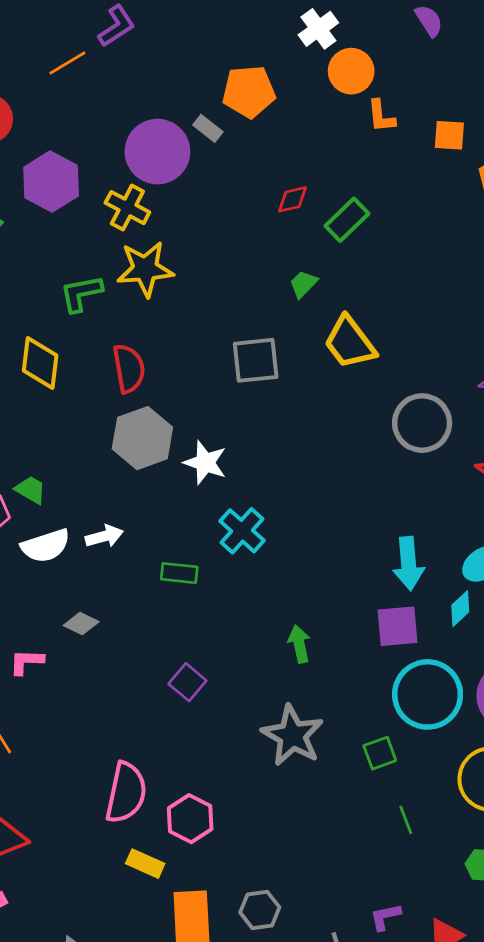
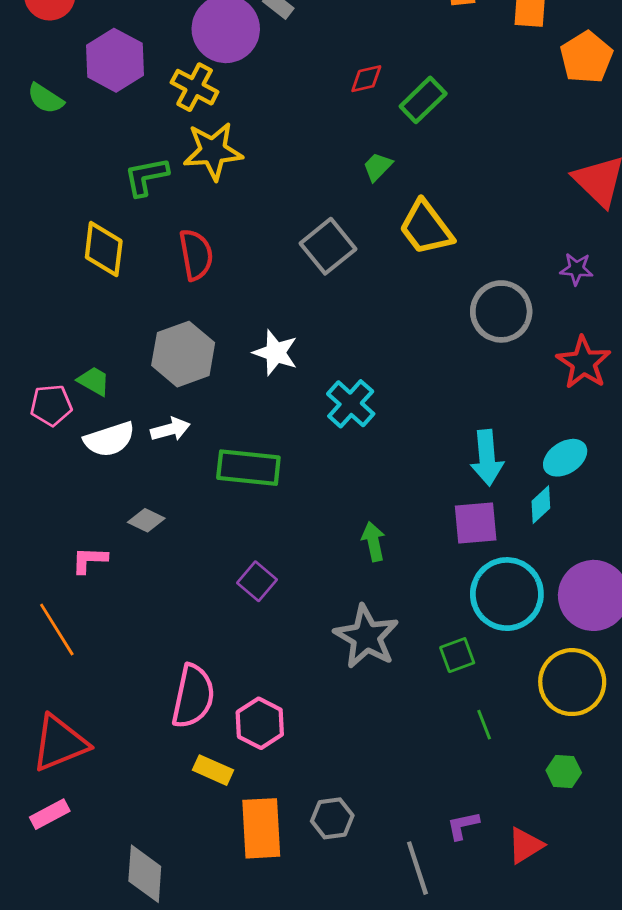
gray square: (256, 360) -> (328, 246), turned -33
gray hexagon: (142, 438) -> (183, 354), moved
cyan cross: (242, 531) -> (351, 404), moved
green rectangle: (179, 573) -> (248, 468), size x1.6

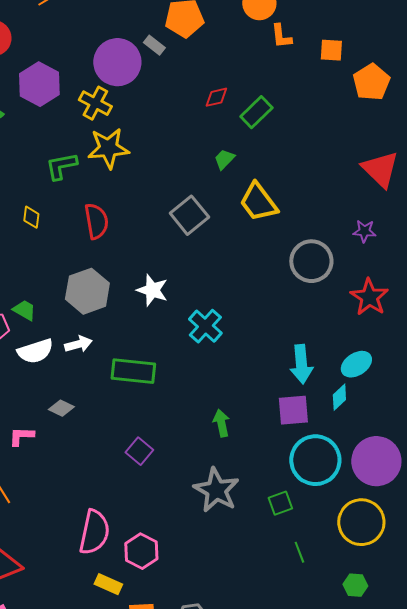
yellow diamond: (104, 249) -> (31, 217), size x0.6

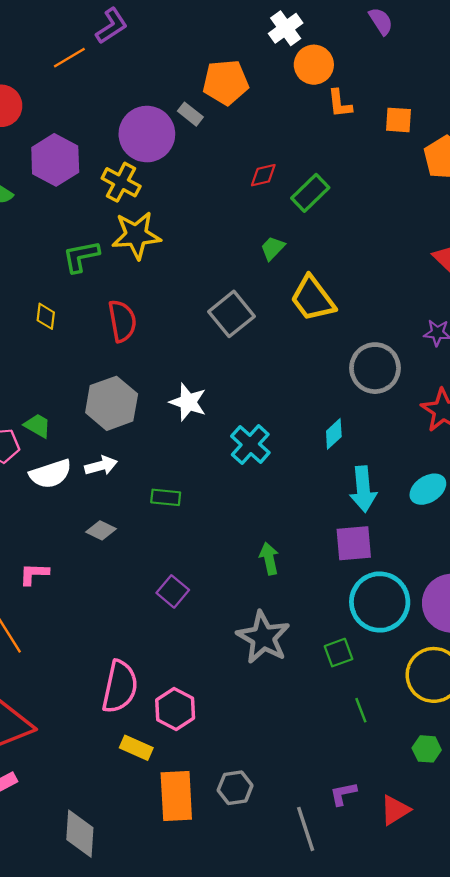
green rectangle: (133, 371) -> (166, 497), size x0.6
cyan diamond: (339, 397) -> (334, 434), moved
gray diamond: (61, 408) -> (101, 530), moved

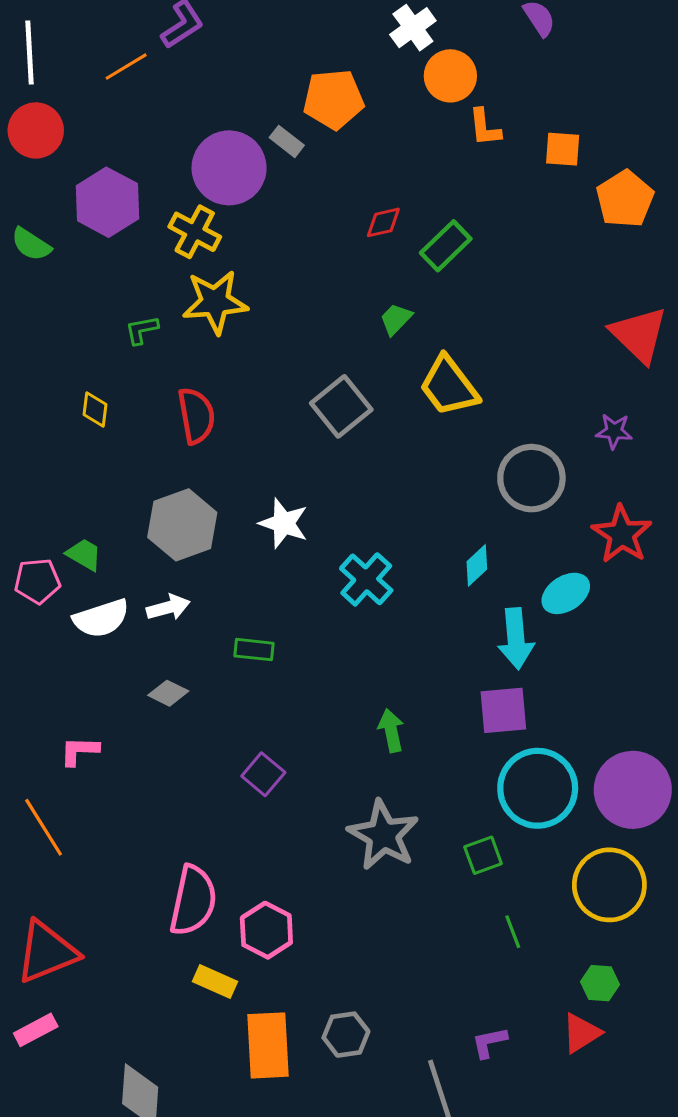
green L-shape: (81, 256) -> (142, 330), size x0.7
cyan ellipse: (428, 489) -> (566, 593), moved
red triangle: (395, 810) -> (581, 1033), moved

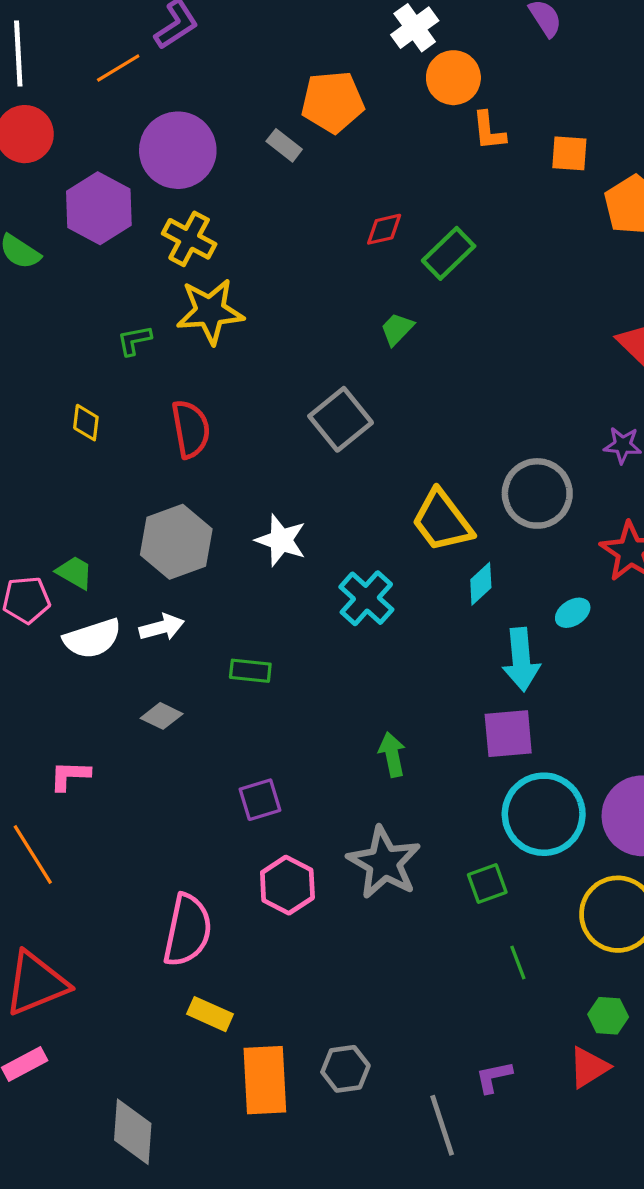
purple circle: (229, 168) -> (178, 150), moved
yellow trapezoid: (449, 386) -> (442, 521), moved
cyan ellipse: (566, 593) -> (573, 613), size x0.7
purple square: (263, 774) -> (260, 800), turned 33
pink hexagon: (266, 930) -> (287, 885), moved

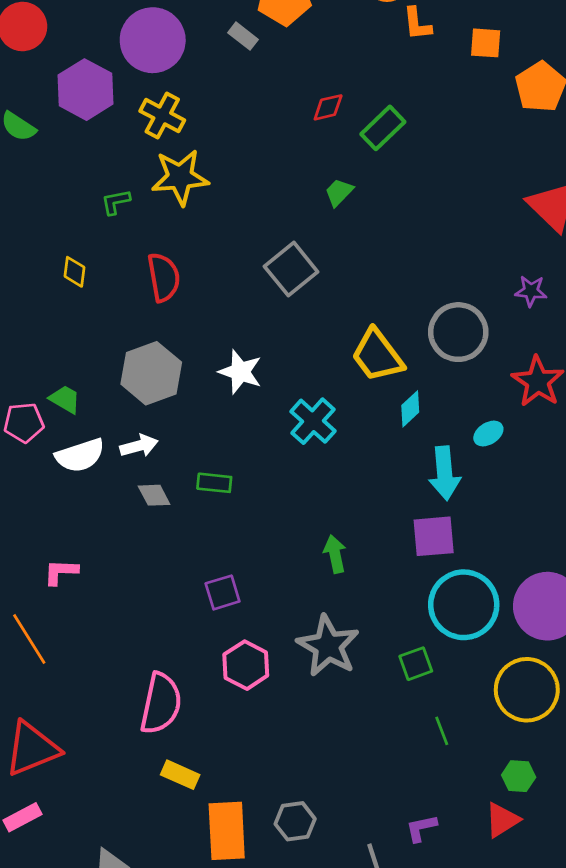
gray diamond: (162, 716) -> (154, 495), moved, turned 36

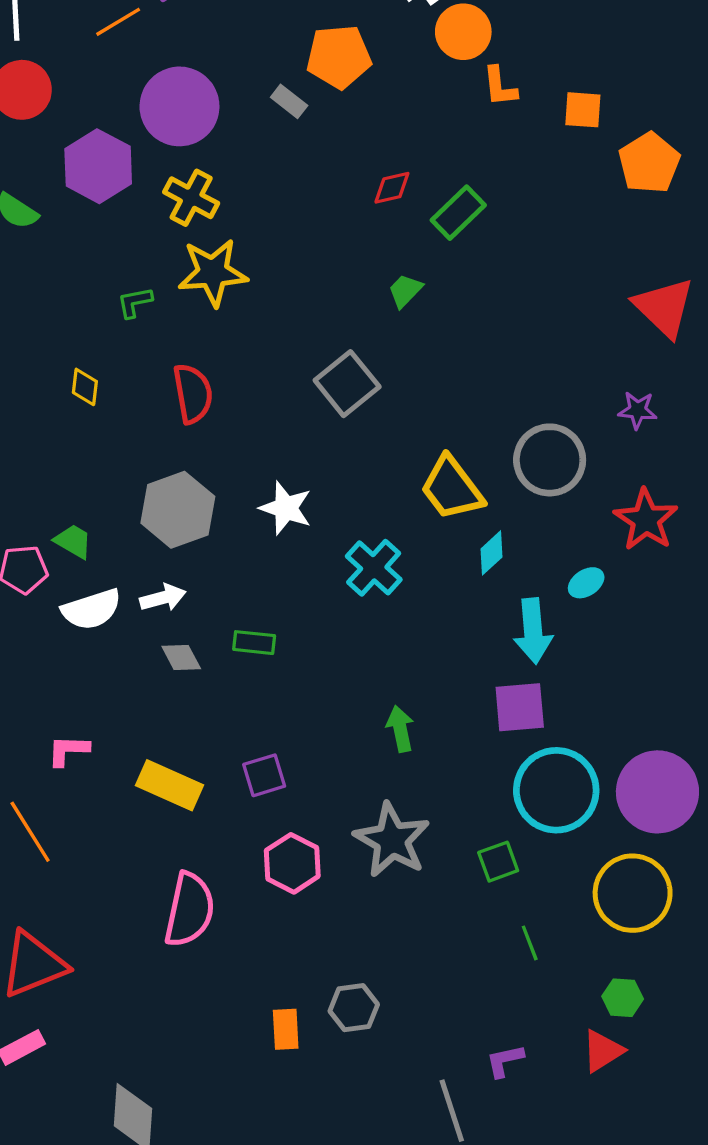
yellow rectangle: (180, 775) -> (170, 785), moved, size x1.4
gray hexagon: (295, 821) -> (354, 1008), moved
orange rectangle: (227, 831) -> (286, 1029), moved, size x0.6

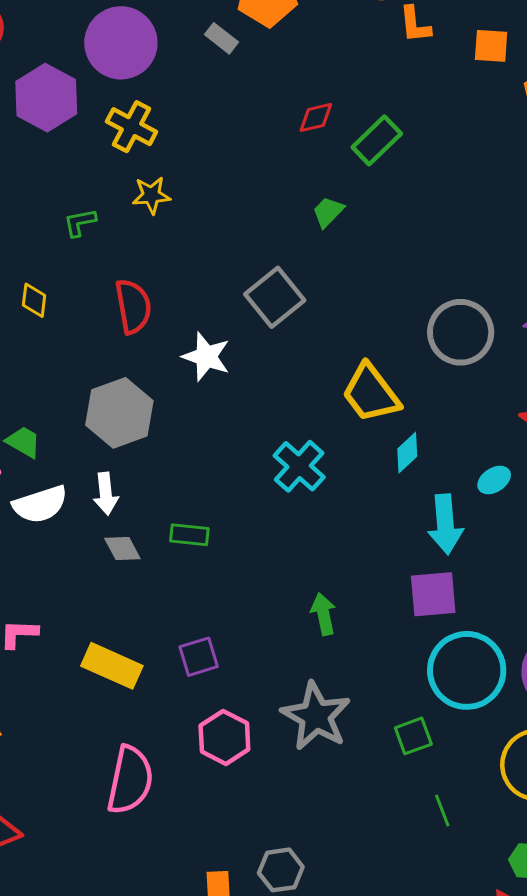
yellow star: (213, 272) -> (151, 195), size x0.6
gray circle: (550, 460) -> (461, 332), moved
white star: (286, 508) -> (206, 357), moved
white arrow: (163, 598) -> (106, 494), turned 99

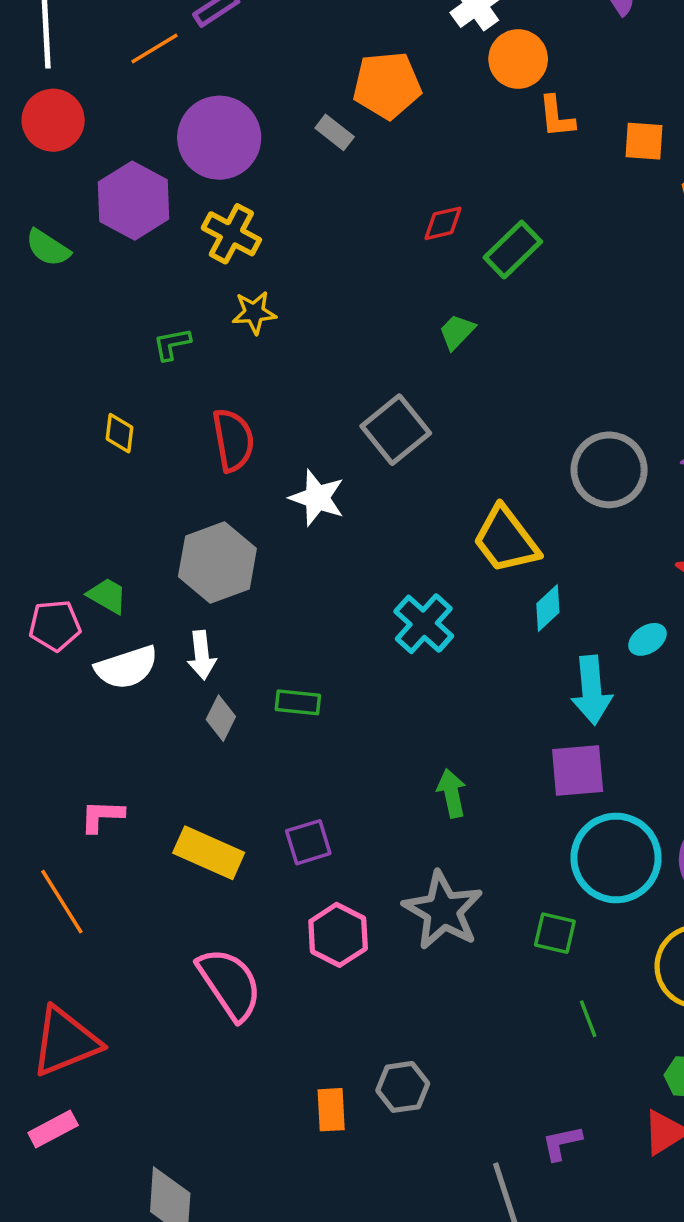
gray diamond: (122, 549) -> (221, 718), turned 54
green square: (413, 736) -> (555, 933), turned 33
pink semicircle: (130, 780) -> (230, 984), turned -46

